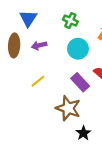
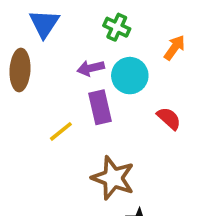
purple arrow: (39, 45) -> (91, 68), moved
purple rectangle: (80, 82) -> (100, 107), moved, turned 30

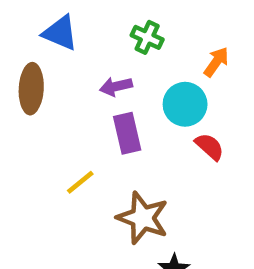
blue triangle: (44, 23) -> (60, 33), turned -40
cyan circle: (130, 76) -> (185, 104), moved
yellow line: (61, 131) -> (80, 182), moved

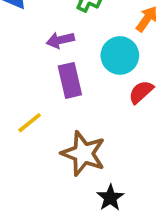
red semicircle: (210, 147) -> (141, 92), turned -84

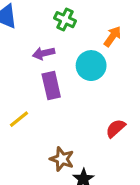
red semicircle: (141, 92) -> (116, 128), moved
brown star: (83, 153) -> (62, 159), moved, size x0.7

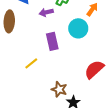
purple arrow: (44, 53) -> (46, 12), moved
red semicircle: (116, 128) -> (94, 69), size x1.5

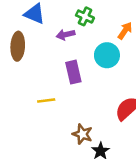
yellow line: (31, 63) -> (46, 101), turned 32

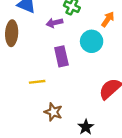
brown star: (82, 134) -> (53, 112), moved

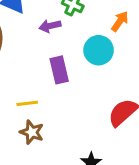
brown star: (53, 112) -> (32, 132), moved

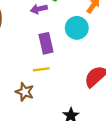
yellow line: (27, 103) -> (41, 69), moved

